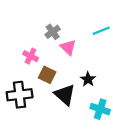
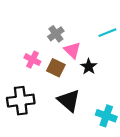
brown square: (47, 75) -> (56, 68), moved
black star: (88, 79) -> (89, 67), moved

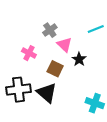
brown square: (56, 68) -> (55, 69), moved
black triangle: (69, 101) -> (47, 93), moved

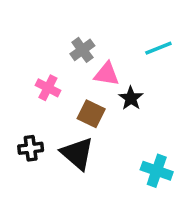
pink triangle: (64, 45) -> (107, 74), turned -35
black cross: (19, 90) -> (31, 148), size x0.6

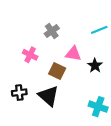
pink triangle: (107, 74) -> (73, 54), moved
black star: (131, 98) -> (95, 66), moved

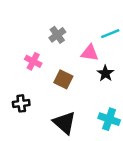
pink triangle: (73, 54) -> (90, 53), moved
black triangle: (48, 96) -> (65, 123), moved

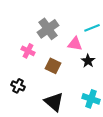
gray cross: (57, 35) -> (48, 29), size x1.5
black cross: (21, 103) -> (18, 86), turned 32

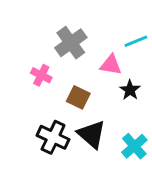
black cross: (18, 86) -> (53, 137), moved, size x1.5
cyan cross: (91, 99) -> (134, 146), turned 30
black triangle: (54, 102) -> (92, 134), moved

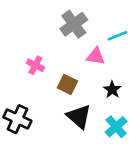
gray cross: (71, 43) -> (74, 24), moved
black star: (130, 90) -> (112, 90), moved
black cross: (53, 137) -> (17, 119), moved

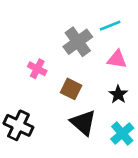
gray cross: (74, 24) -> (78, 42), moved
cyan line: (117, 36) -> (110, 26), moved
pink triangle: (96, 56) -> (117, 59), moved

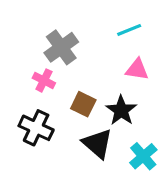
gray cross: (78, 42) -> (61, 47), moved
black star: (118, 94) -> (121, 110), moved, size x1.4
black cross: (18, 125) -> (36, 128), moved

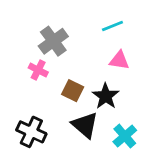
black cross: (36, 128) -> (31, 132), moved

